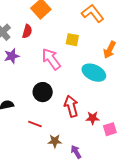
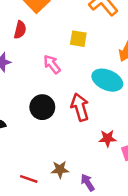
pink arrow: (51, 59) -> (52, 64), size x0.7
red arrow: (71, 106) -> (80, 107), moved
red line: (35, 124) -> (29, 179), moved

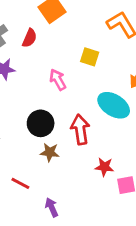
brown star: (60, 170) -> (50, 152), moved
red line: (29, 179) -> (20, 183), moved
purple arrow: (88, 183) -> (52, 207), moved

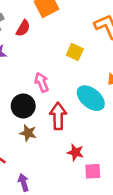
pink arrow: (58, 80) -> (42, 82), moved

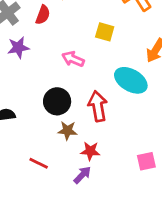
pink arrow: (42, 82) -> (73, 59), moved, turned -36
red star: (75, 152) -> (90, 151), moved
purple arrow: (23, 183) -> (82, 175), moved, turned 70

